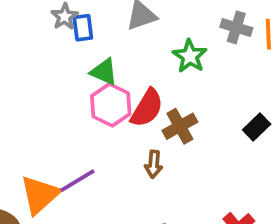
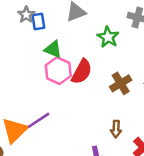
brown cross: (180, 126) -> (121, 83), moved
brown arrow: (154, 164) -> (116, 129), moved

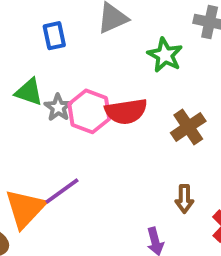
gray star: (26, 15) -> (58, 107), moved
green triangle: (53, 49) -> (29, 92), moved
red semicircle: (82, 72) -> (126, 111), turned 55

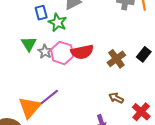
green star: (165, 55) -> (57, 22), moved
green triangle: (29, 92) -> (29, 44), turned 42
brown arrow: (184, 199) -> (116, 98), turned 120

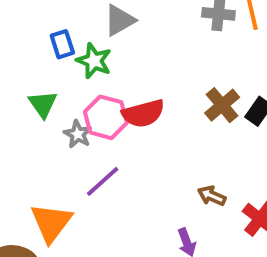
gray star: (45, 52) -> (78, 134), moved
brown cross: (116, 59) -> (222, 105), moved
purple line: (49, 97) -> (103, 181), moved

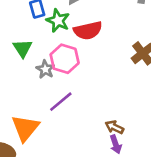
red semicircle: (143, 113) -> (88, 31), moved
brown arrow: (212, 196) -> (114, 127), moved

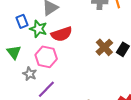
gray star: (45, 69) -> (30, 74), moved

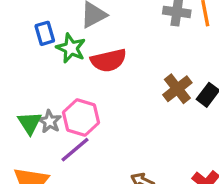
green triangle: (14, 52) -> (30, 123), moved
pink hexagon: (46, 57) -> (81, 118), moved

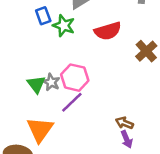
red semicircle: (109, 60) -> (108, 31), moved

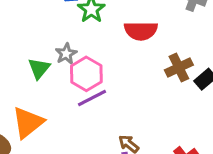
gray star: (51, 82) -> (66, 54), moved
purple line: (72, 102) -> (92, 98), moved

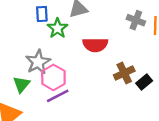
gray star: (66, 54) -> (38, 62), size x1.5
green triangle: (39, 68) -> (21, 84), moved

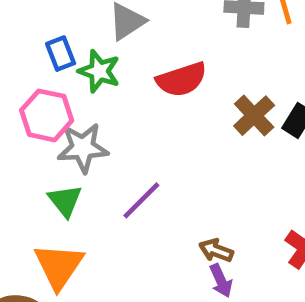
gray star: (38, 62) -> (83, 148), turned -30
pink hexagon: (53, 77) -> (47, 115), moved

